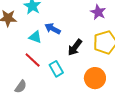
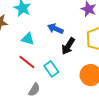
blue arrow: (53, 29) -> (55, 29), moved
gray semicircle: (21, 87) -> (34, 90), moved

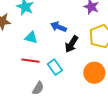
red line: (27, 62) -> (30, 61), turned -30

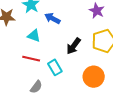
blue arrow: (58, 27) -> (52, 18), moved

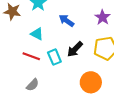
blue arrow: (52, 18) -> (67, 21), moved
cyan rectangle: (55, 67) -> (54, 57), moved

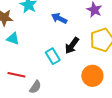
cyan triangle: (37, 34) -> (13, 39), moved
red line: (31, 56) -> (16, 75), moved

